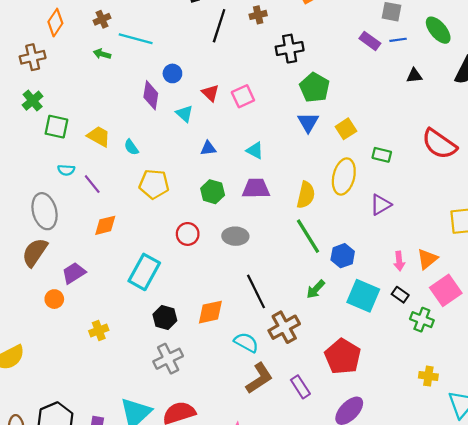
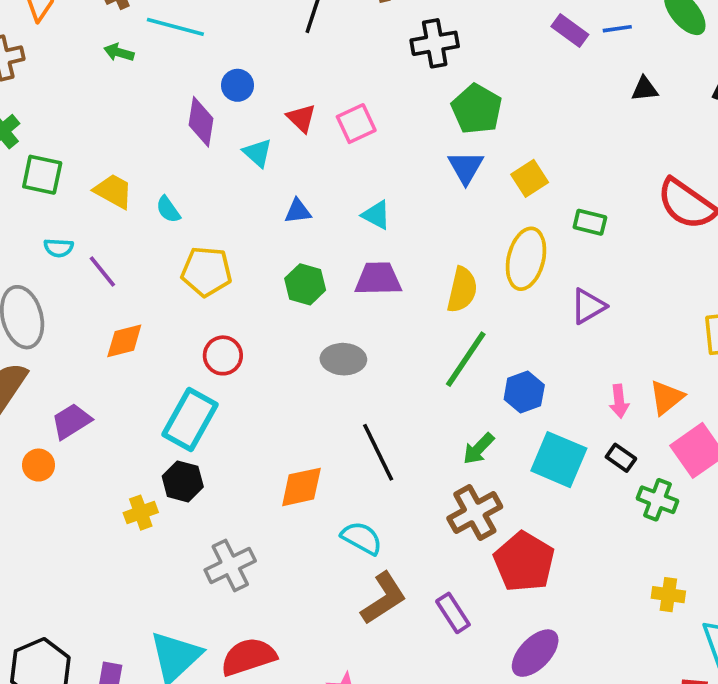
red circle: (188, 234) -> (223, 355), moved
green line: (308, 236) -> (466, 359), turned 66
black hexagon: (165, 317) -> (183, 481), moved
brown cross: (284, 327) -> (475, 513), moved
yellow cross: (99, 330) -> (141, 513), moved

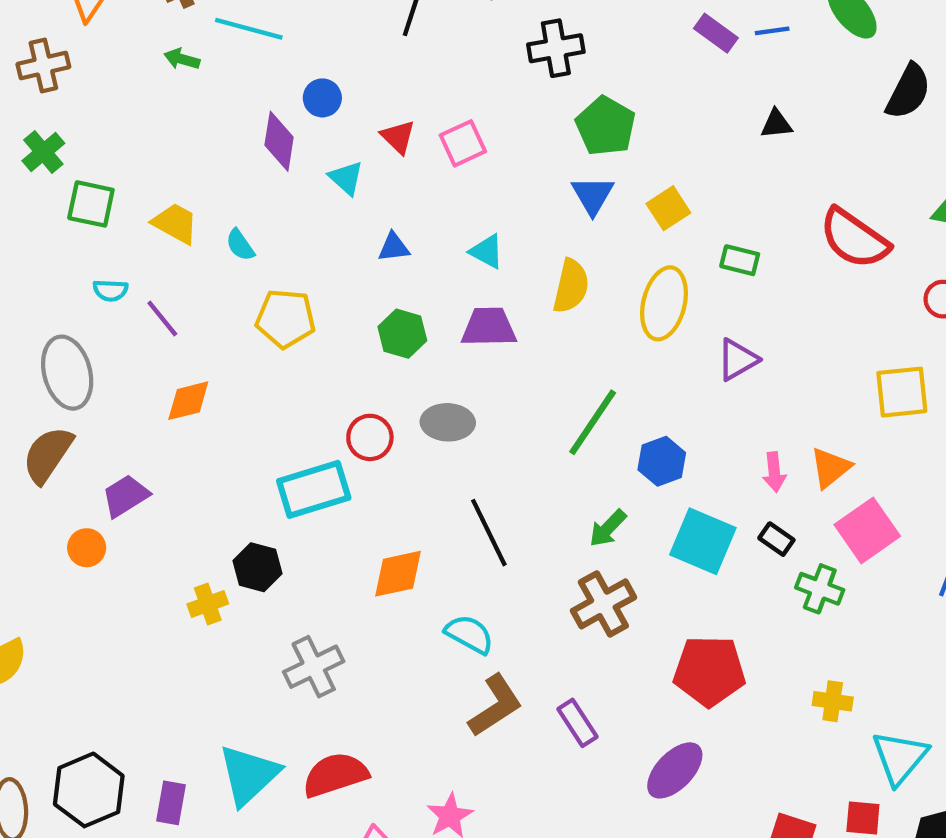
black triangle: (645, 89) -> (776, 124), moved
yellow semicircle: (462, 290) -> (571, 286), moved
red circle: (223, 355) -> (370, 437), moved
cyan rectangle: (190, 419) -> (314, 489), moved, turned 44
red pentagon: (524, 562) -> (709, 671), moved, turned -30

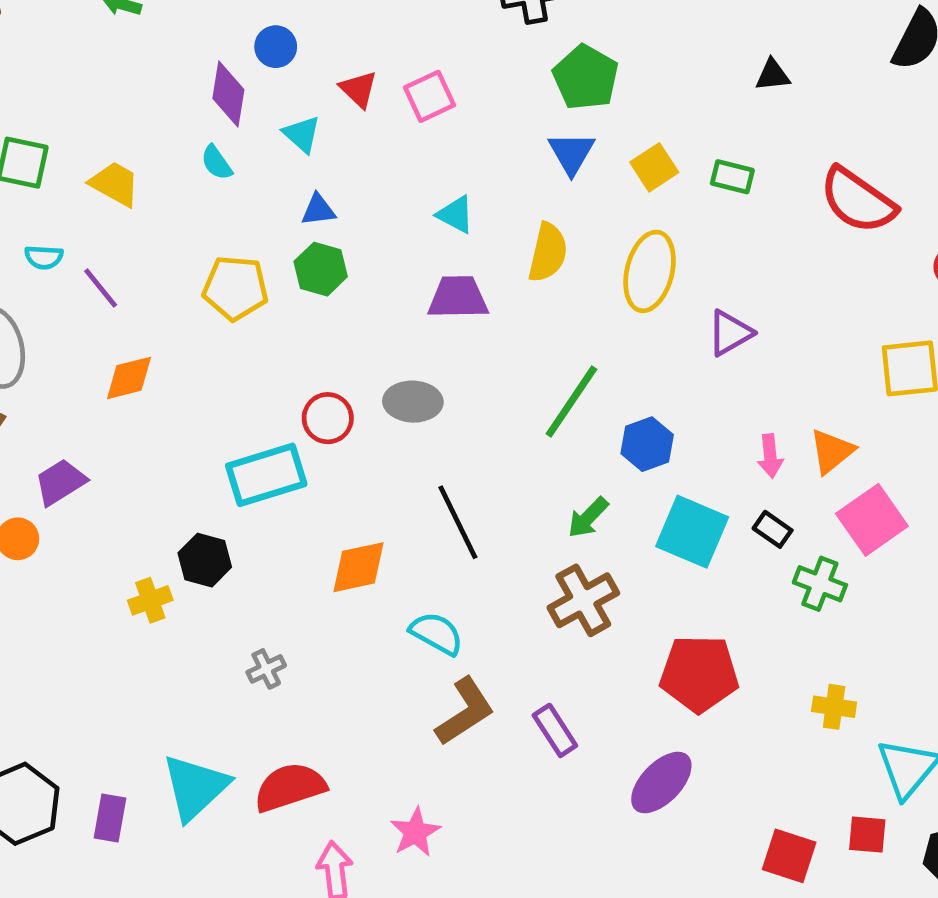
cyan semicircle: (240, 245) -> (217, 163), moved
blue triangle: (394, 247) -> (318, 210), moved
green rectangle: (740, 260) -> (732, 177), moved
green hexagon: (402, 334) -> (321, 269), moved
gray cross: (314, 667) -> (266, 669), size x0.6

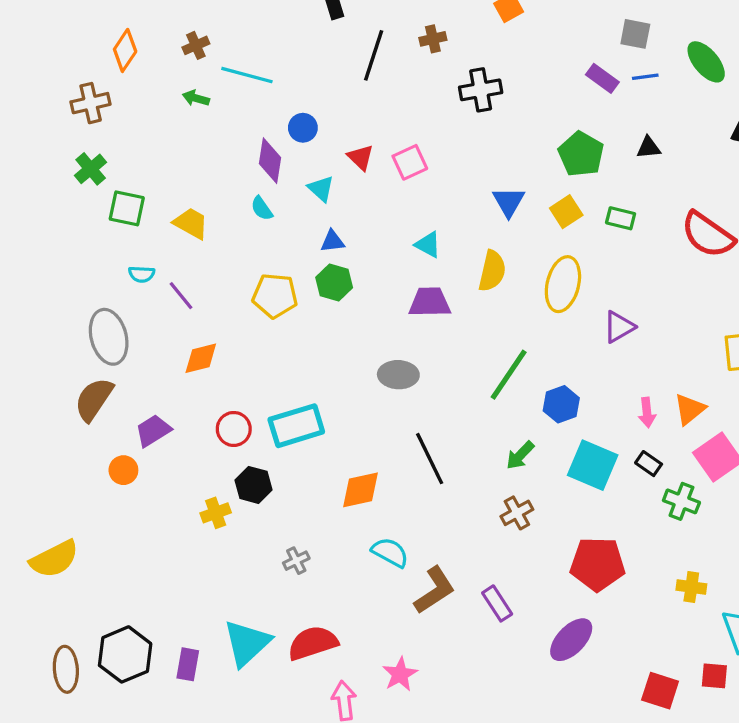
green pentagon: (586, 77) -> (581, 154), moved
red circle: (328, 418) -> (234, 429), moved
brown cross: (583, 600) -> (517, 513), size x0.7
cyan semicircle: (437, 633) -> (390, 552), moved

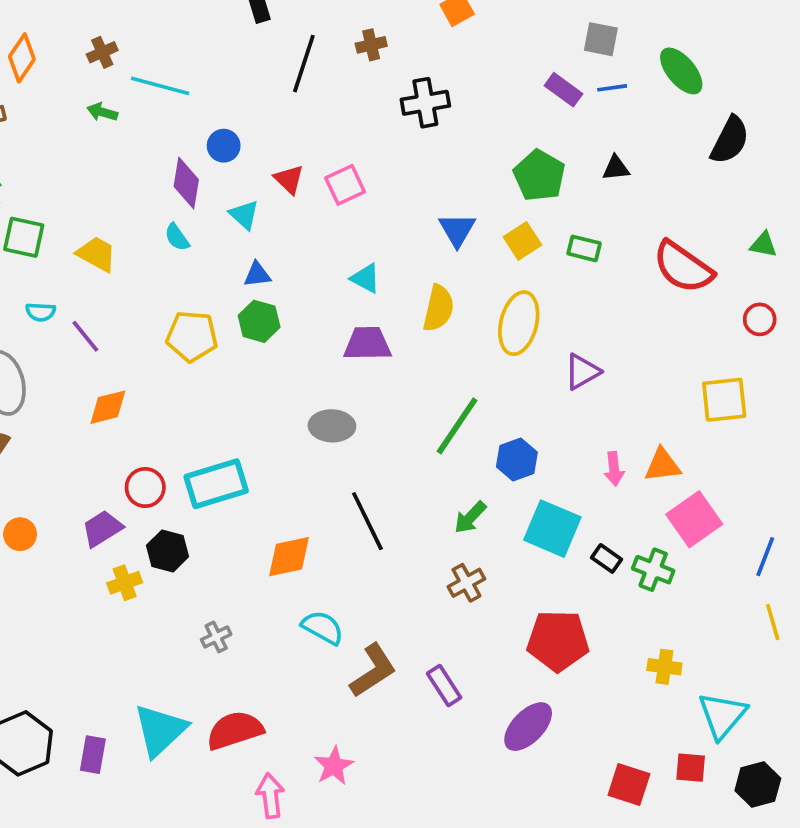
orange triangle: (690, 409) -> (663, 465), turned 32
purple trapezoid: (153, 431) -> (102, 529), moved
black rectangle: (649, 464) -> (607, 558), moved

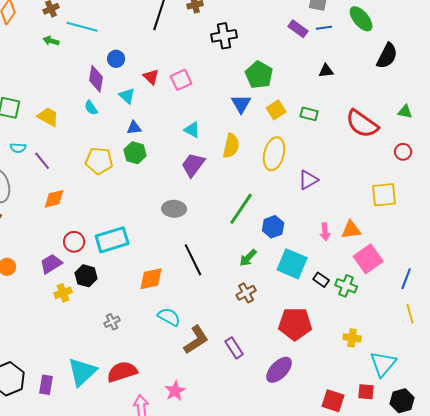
green pentagon: (539, 176) -> (259, 75), moved
purple trapezoid: (367, 344) -> (193, 165), turned -52

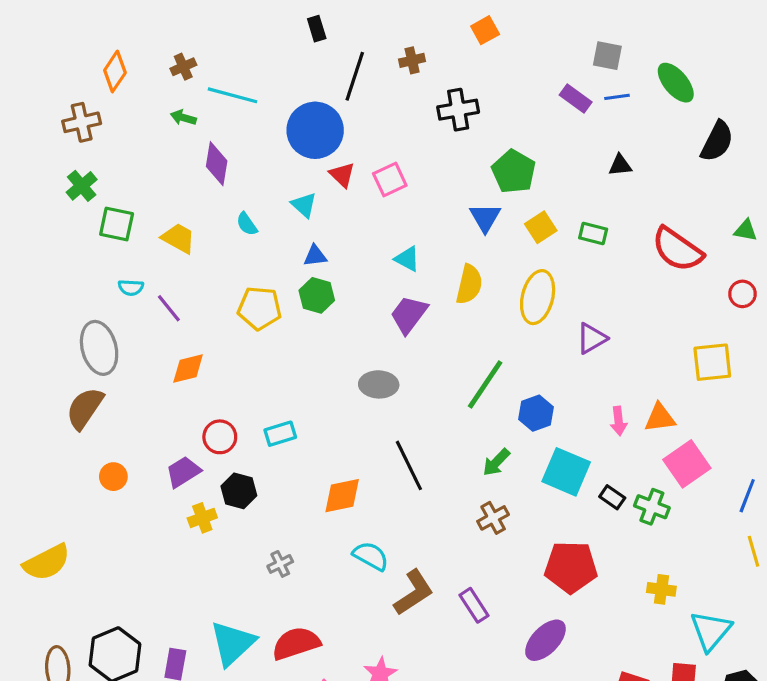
blue circle: (116, 59) -> (315, 130), moved, size x2.0
purple diamond: (96, 79) -> (217, 164), moved
cyan rectangle: (112, 240) -> (280, 434), size x0.6

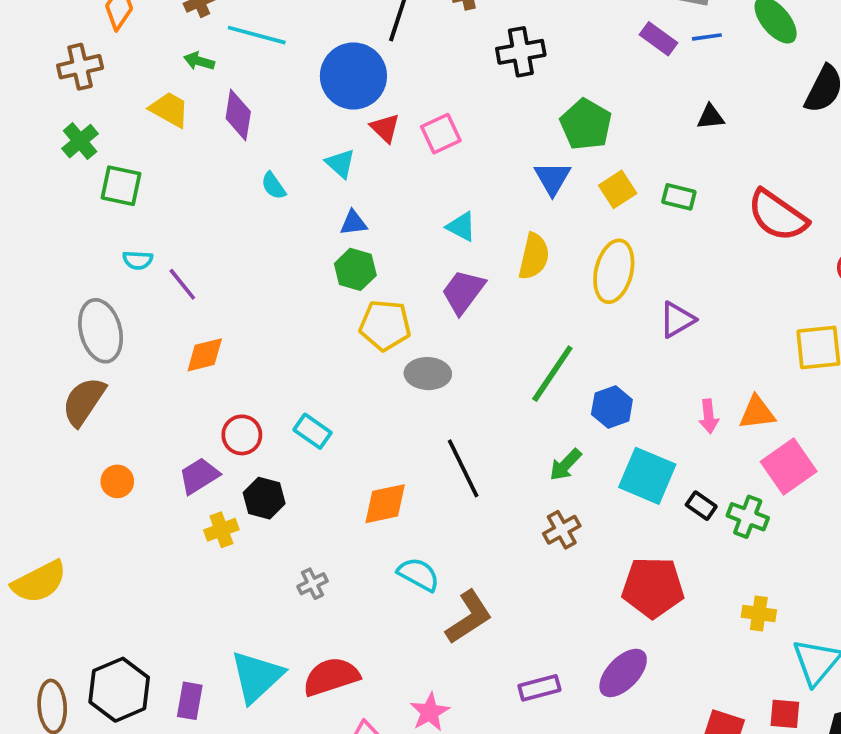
yellow trapezoid: (179, 238) -> (169, 109), moved
yellow pentagon: (260, 308) -> (385, 325), moved
cyan rectangle: (280, 434) -> (313, 431), turned 52
purple rectangle: (474, 605) -> (539, 688), moved, turned -72

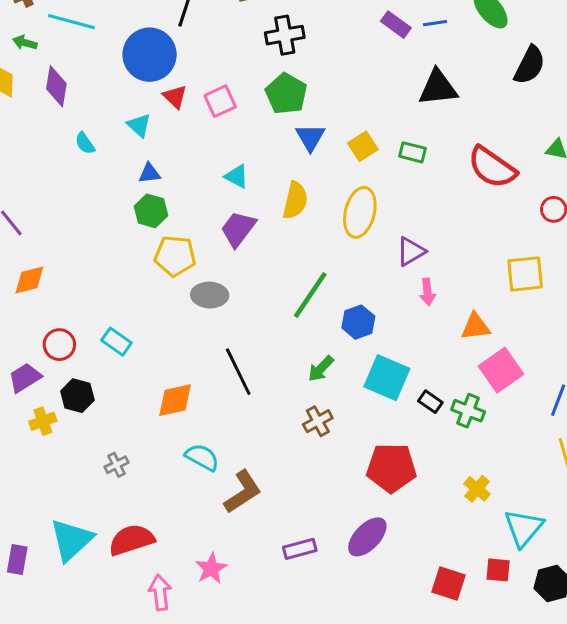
black triangle: (711, 117) -> (438, 88), size x1.8
green pentagon: (586, 124) -> (286, 94), moved
pink arrow: (709, 416) -> (427, 292), moved
yellow cross: (759, 613) -> (477, 489), turned 32

